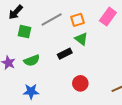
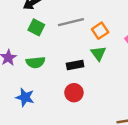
orange square: (77, 20) -> (100, 31), turned -32
red circle: (80, 83) -> (74, 93), moved

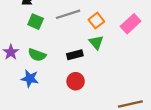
green semicircle: (36, 62) -> (37, 55), turned 30
blue star: (25, 97) -> (30, 79), moved

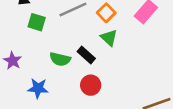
green semicircle: (37, 55) -> (60, 59), moved
black rectangle: (75, 55) -> (86, 55), turned 63

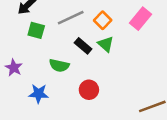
black rectangle: (86, 55) -> (83, 46), moved

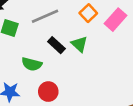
orange square: (103, 20) -> (88, 13), moved
red circle: (89, 90) -> (48, 92), moved

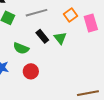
pink rectangle: (115, 20) -> (91, 23), turned -66

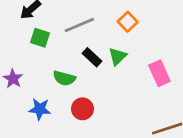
pink rectangle: (91, 23) -> (159, 73), moved
green triangle: (60, 38) -> (118, 56), turned 32

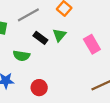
red circle: (82, 109) -> (39, 88), moved

